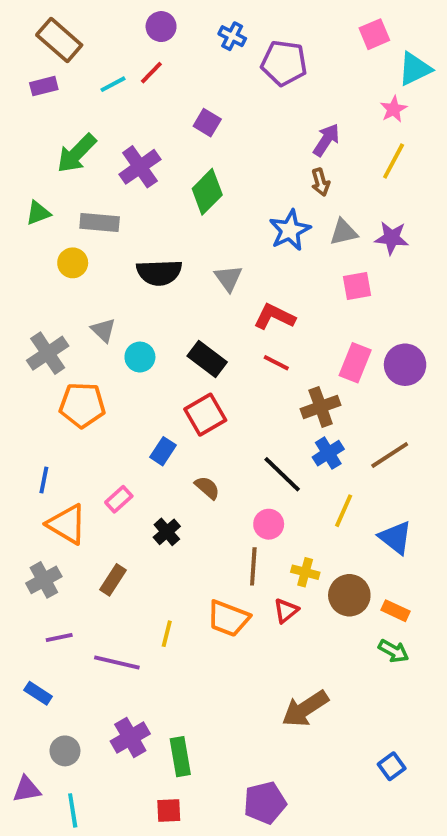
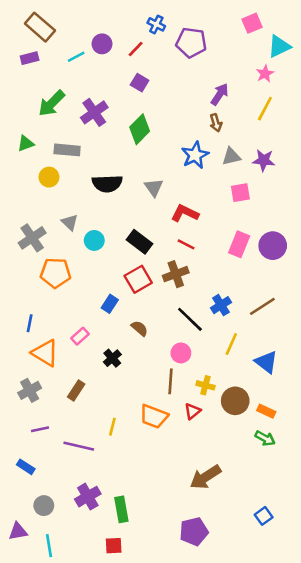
purple circle: (161, 27) -> (102, 44), moved
red line: (151, 73) -> (136, 49), moved
brown cross: (321, 407) -> (176, 274), moved
purple pentagon: (265, 803) -> (194, 531), moved

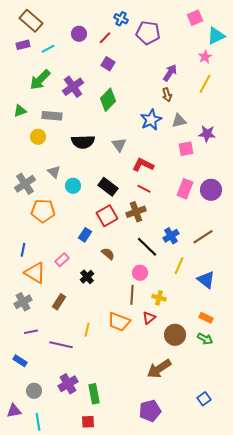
cyan line: (76, 57) -> (48, 49), moved
purple star: (264, 160) -> (207, 134), moved
brown circle: (235, 401) -> (175, 335), moved

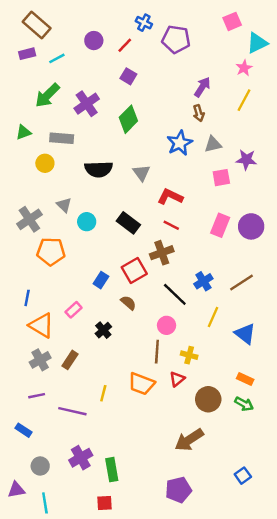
red square: (107, 216) -> (134, 271), moved
gray cross: (23, 302) -> (40, 360), moved

